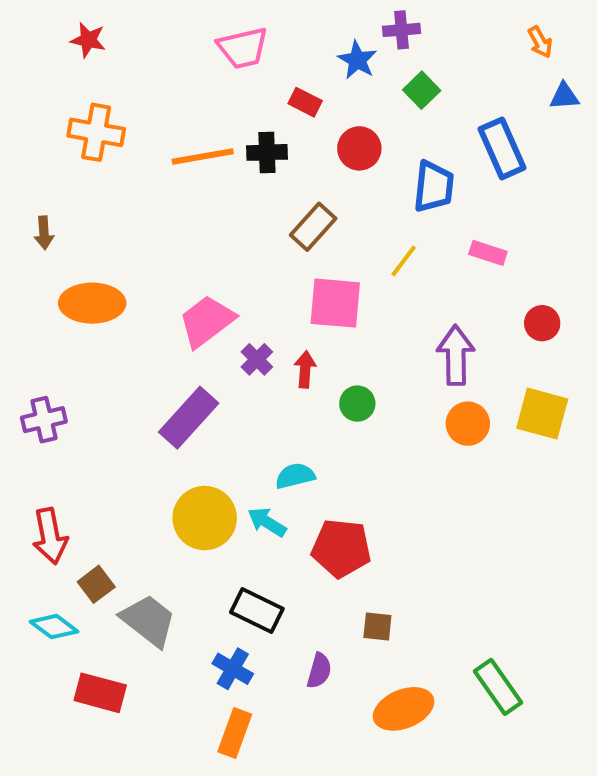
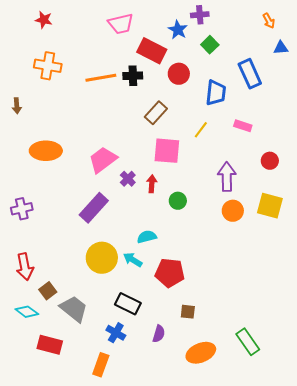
red rectangle: (305, 102) -> (152, 51), size x1.8
brown arrow: (44, 233) -> (17, 106), moved
orange rectangle: (235, 733) -> (101, 365), moved

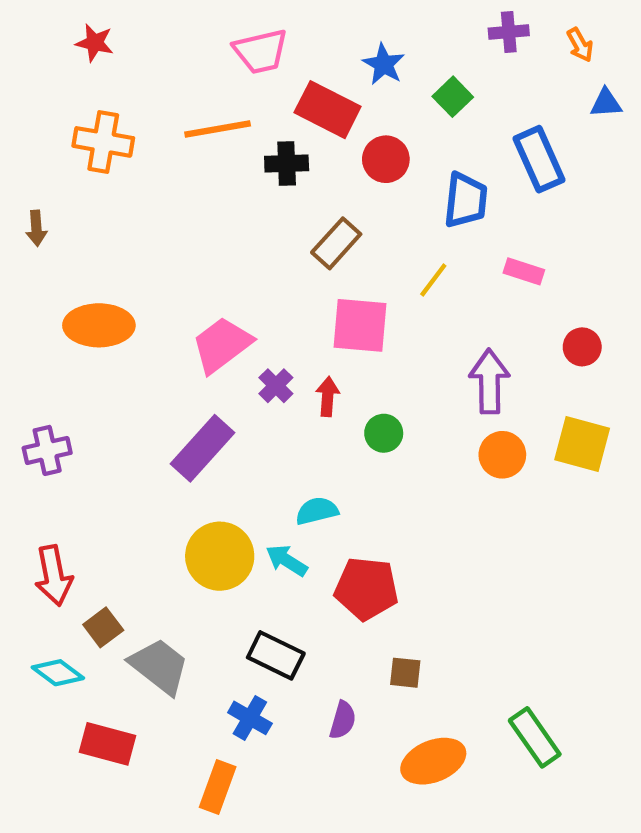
purple cross: (200, 15) -> (509, 32), moved
orange line: (101, 78) -> (218, 129), moved

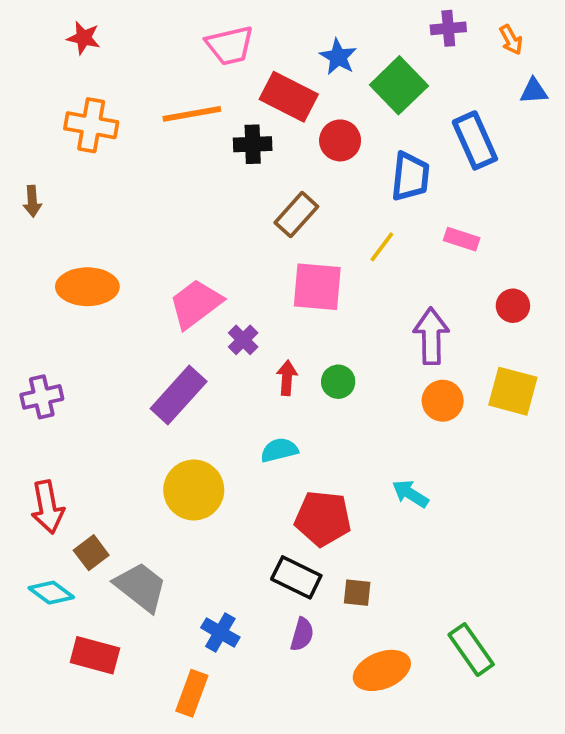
green square: (453, 97) -> (399, 85), size x1.6
red arrow: (328, 397) -> (287, 378), moved
cyan arrow: (287, 560) -> (410, 494), moved
black rectangle: (276, 655) -> (296, 577), moved

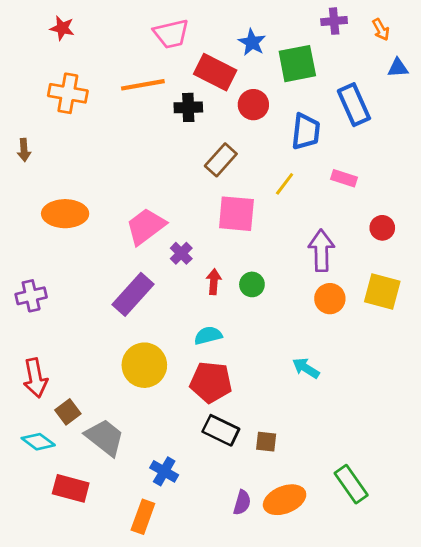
green square: (399, 85) -> (297, 64), turned 33
red pentagon: (323, 518) -> (211, 382), moved
purple semicircle: (302, 634) -> (242, 503), moved

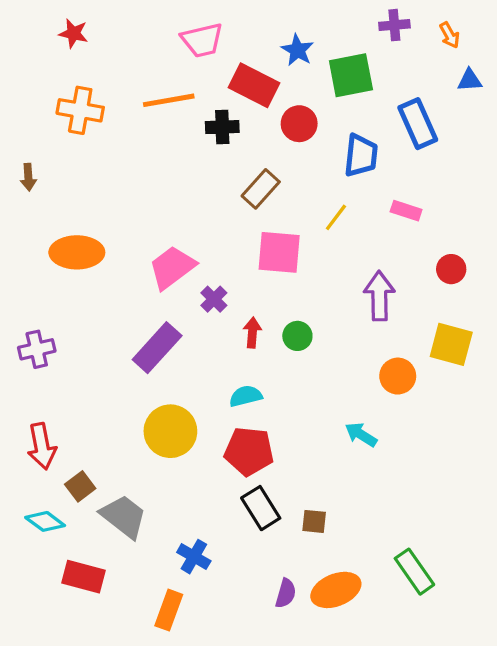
orange circle: (330, 299) -> (398, 376), moved
black rectangle: (221, 430) -> (261, 508), turned 32

